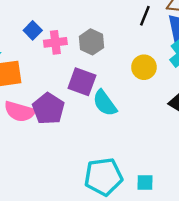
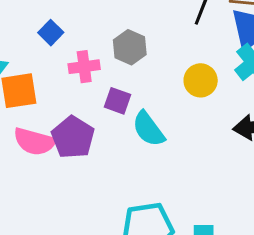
pink cross: (55, 42) -> (84, 67), moved
purple square: (82, 82) -> (118, 101), size x0.7

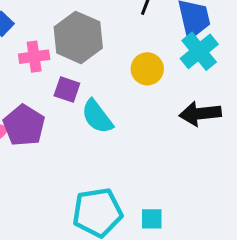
gray hexagon: (130, 47) -> (78, 37), size x1.5

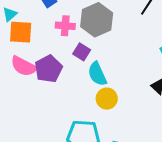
yellow circle: (147, 69) -> (107, 99), moved

